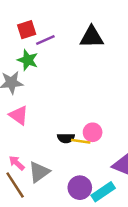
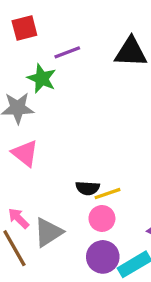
red square: (27, 30) -> (24, 28), moved
pink circle: (93, 132) -> (102, 218), moved
yellow line: (81, 141) -> (108, 194), turned -30

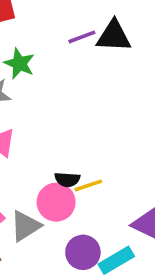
purple line: (67, 52) -> (82, 37), moved
pink circle: (102, 218) -> (56, 202), moved, size x1.4

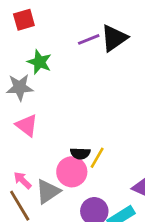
black triangle: (114, 36) -> (114, 38), turned -36
yellow line: (88, 185) -> (97, 158), turned -40

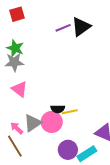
green star: (39, 62) -> (15, 48), moved
yellow line: (97, 158) -> (70, 112), turned 49
gray triangle: (48, 192) -> (33, 123), moved

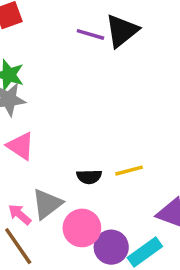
purple line: (63, 28) -> (90, 34), turned 42
yellow line: (70, 112) -> (129, 171), moved
pink circle: (52, 122) -> (82, 228), moved

